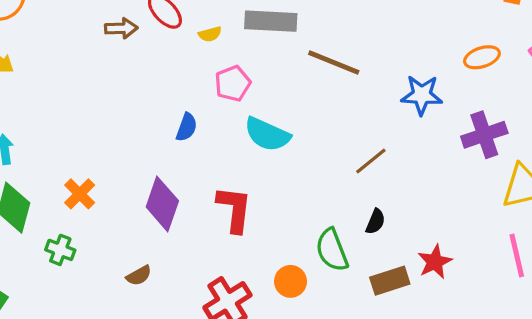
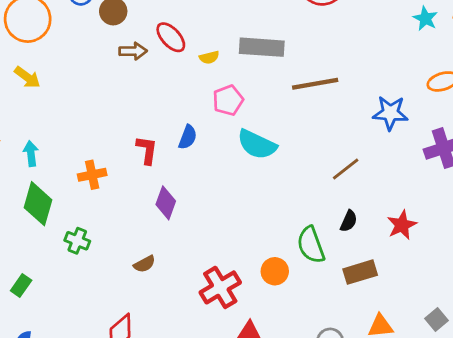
brown line: (334, 63) -> (315, 84), turned -33
orange cross: (80, 194) -> (92, 175), moved, turned 32
purple diamond: (162, 204) -> (166, 203), size x0.7
red L-shape: (234, 209) -> (147, 150), moved, size x0.7
red star: (435, 262) -> (402, 225), moved

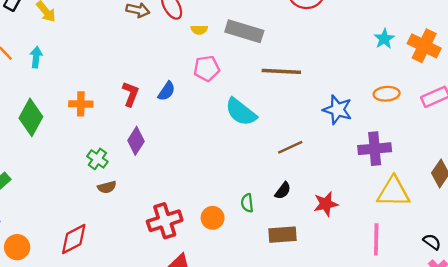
cyan semicircle: (257, 144) -> (241, 112), moved
cyan arrow: (31, 154) -> (36, 57), moved
green cross: (77, 241) -> (97, 159), moved
green semicircle: (311, 245) -> (247, 203), size x0.6

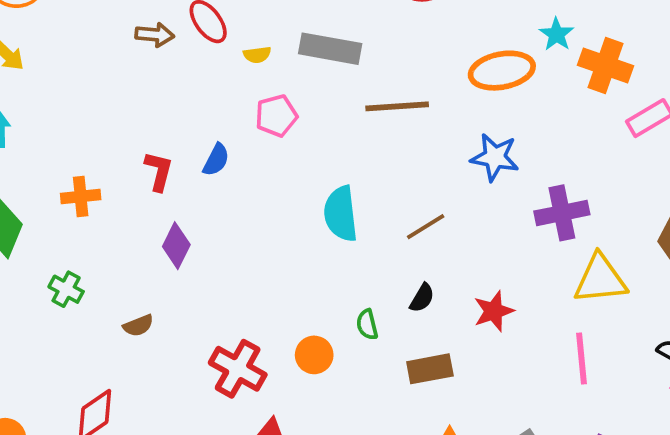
orange cross: (424, 46) -> (606, 66), moved
orange ellipse: (387, 94) -> (502, 71), moved, size x1.5
cyan semicircle: (241, 112) -> (341, 214), moved, turned 52
green cross: (97, 159) -> (66, 289), moved
red cross: (165, 221) -> (238, 369), turned -36

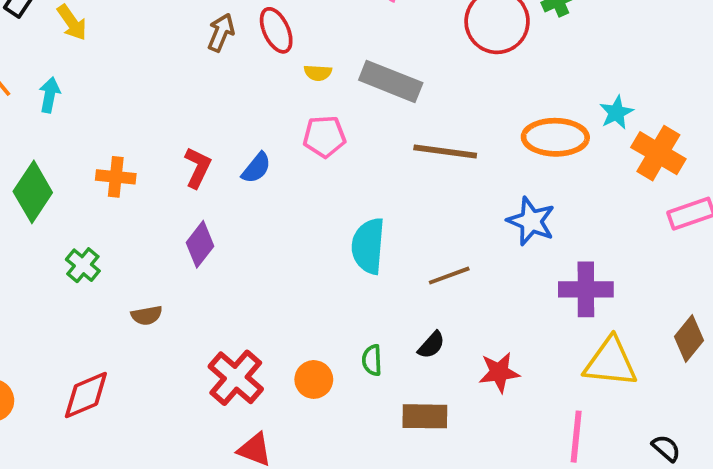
brown arrow: (155, 35) -> (221, 33), turned -84

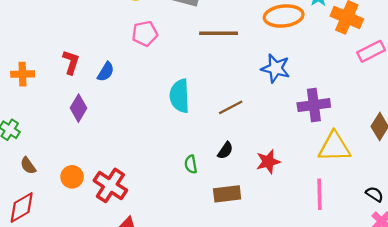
blue semicircle: (256, 168) -> (106, 72), moved
brown semicircle: (147, 315) -> (28, 166), moved, turned 72
orange circle: (314, 379) -> (72, 177), moved

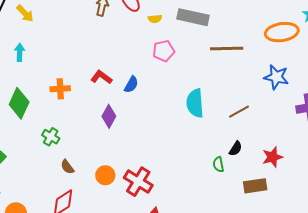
red L-shape: (71, 62) -> (101, 77), turned -70
green semicircle: (191, 164) -> (218, 164), moved
brown rectangle: (227, 194) -> (255, 186), moved

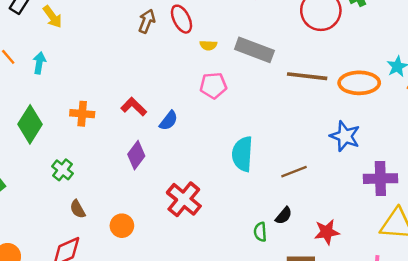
brown line: (227, 49) -> (307, 76), moved
red cross: (138, 182) -> (184, 199), moved

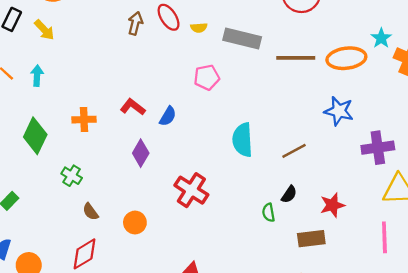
yellow semicircle: (208, 45) -> (199, 28), moved

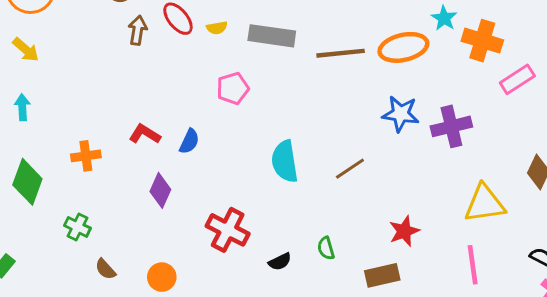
purple cross: (378, 148) -> (451, 126), moved
black semicircle: (289, 194) -> (280, 262), moved, turned 36

